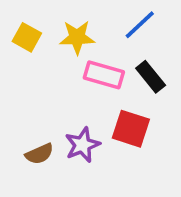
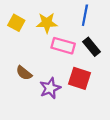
blue line: (140, 25) -> (85, 15), turned -36
brown semicircle: (39, 154) -> (24, 73), moved, turned 63

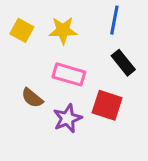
pink rectangle: (63, 46) -> (69, 74), moved

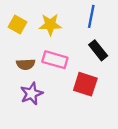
brown semicircle: (32, 98) -> (26, 64), moved, turned -42
purple star: (67, 118) -> (32, 94), moved

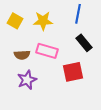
red square: (85, 84) -> (73, 72), turned -30

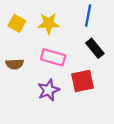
brown semicircle: (22, 55) -> (15, 64), moved
purple star: (27, 80) -> (49, 90), moved

